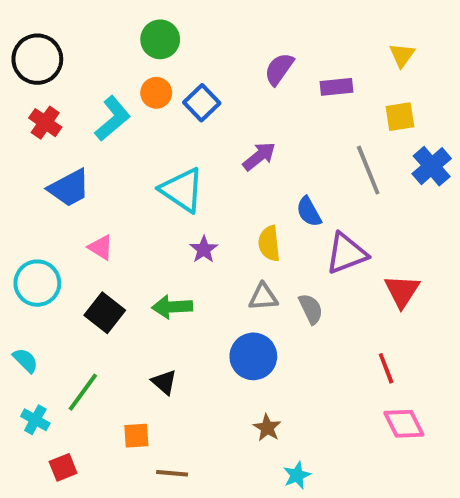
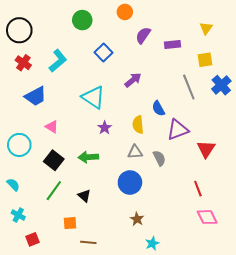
orange circle: (156, 93) -> (125, 12), moved
green line: (83, 392) -> (54, 191), moved

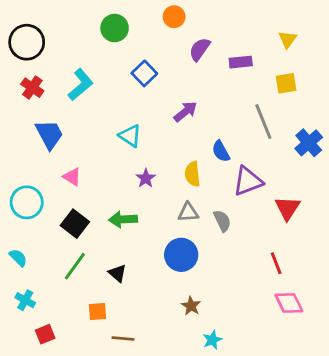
blue cross: (221, 85) -> (309, 143), moved
blue trapezoid: (36, 96) -> (49, 134), turned -90
cyan triangle: (93, 97) -> (130, 136), size x0.7

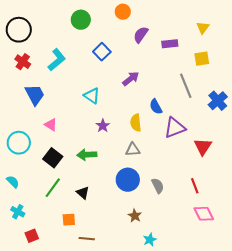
gray semicircle: (222, 221) -> (158, 186), moved

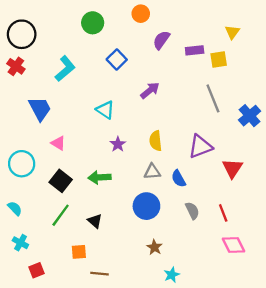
yellow square: (202, 59) -> (219, 59), moved
red cross: (23, 62) -> (16, 66), moved
blue semicircle: (156, 107) -> (179, 179), moved
gray semicircle: (158, 186) -> (192, 211), moved

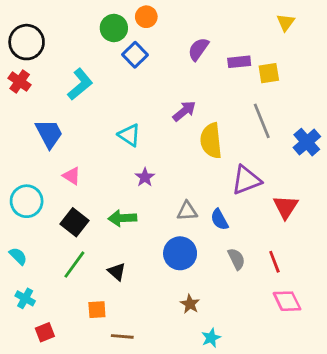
orange circle: (141, 14) -> (146, 17), moved
yellow triangle: (232, 32) -> (286, 22), moved
blue square: (117, 59) -> (135, 55), moved
yellow semicircle: (156, 141) -> (211, 141), moved, size x1.4

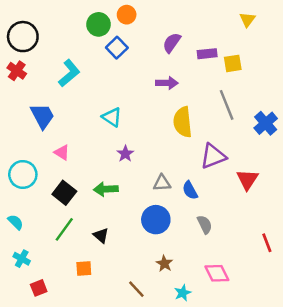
purple arrow: (184, 111) -> (167, 83), moved, turned 40
red line: (274, 262) -> (267, 243), moved
pink diamond: (287, 301) -> (217, 273), moved
brown line: (122, 336) -> (136, 289), moved, turned 42

